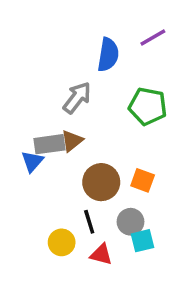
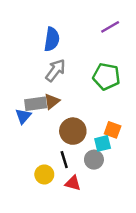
blue semicircle: (108, 55) -> (52, 39), moved
orange square: (143, 180) -> (113, 130), moved
cyan square: (143, 241) -> (103, 143), moved

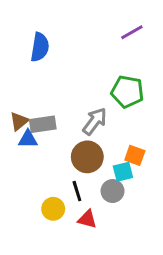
blue semicircle: (52, 39) -> (40, 47), moved
gray arrow: (55, 70) -> (95, 121), moved
brown triangle: (52, 101) -> (19, 121), moved
blue triangle: (23, 116) -> (28, 139), turned 49

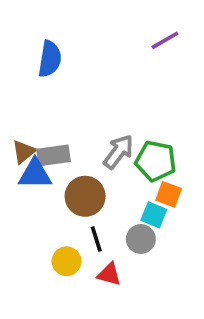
green pentagon: (127, 92) -> (156, 161), moved
blue triangle: (28, 139) -> (35, 174), size x1.4
brown circle: (87, 157) -> (85, 196), moved
cyan square: (123, 172) -> (154, 215), turned 36

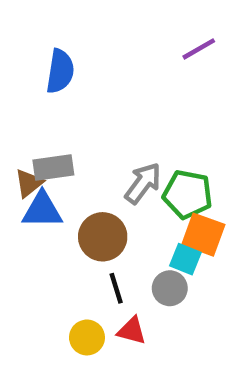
gray rectangle: (54, 155) -> (53, 167), moved
orange square: (169, 194) -> (203, 235), size x1.4
yellow circle: (67, 261) -> (87, 337), moved

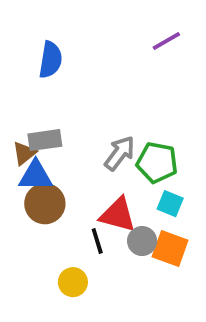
orange square: (203, 235) -> (170, 249), moved
brown circle: (103, 237) -> (45, 204), moved
cyan square: (185, 259) -> (170, 204), moved
red triangle: (132, 331) -> (118, 215), moved, size x1.5

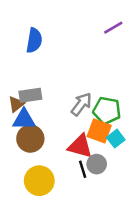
cyan square: (170, 204) -> (116, 139), turned 30
black line: (97, 241) -> (83, 169), moved
orange square: (170, 249) -> (99, 131), moved
yellow circle: (73, 282) -> (39, 181), moved, size x1.5

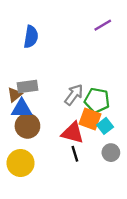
gray circle: (97, 164) -> (111, 153), moved
yellow circle: (39, 181) -> (21, 163), moved

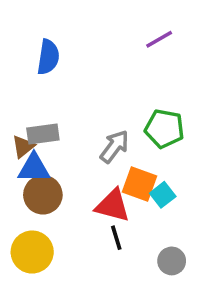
green pentagon: (97, 100) -> (164, 129), moved
gray circle: (111, 153) -> (172, 261), moved

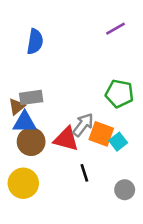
gray arrow: (114, 147) -> (83, 125), moved
red triangle: (113, 206) -> (66, 139), moved

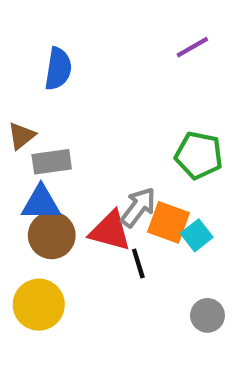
brown triangle: (17, 107) -> (21, 136), moved
black line: (84, 173) -> (138, 263), moved

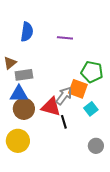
purple line: (192, 47) -> (65, 38), moved, turned 35
orange square: (169, 222) -> (78, 89), moved

